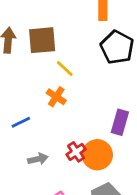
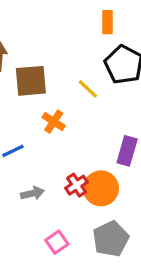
brown square: (42, 40) -> (31, 81), moved
yellow line: (65, 68) -> (88, 89), moved

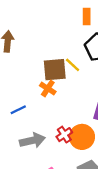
brown square: (31, 81) -> (55, 70), moved
gray arrow: (33, 193) -> (32, 140), size x1.5

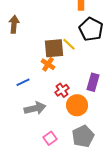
red cross: (64, 135) -> (62, 90), moved

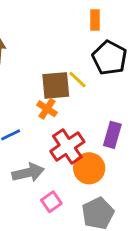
red cross: (62, 90) -> (67, 146), size x1.6
pink square: (50, 138) -> (51, 202), moved

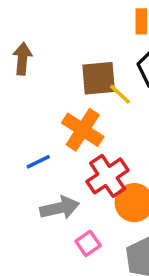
brown square: (56, 85) -> (99, 78), moved
orange cross: (47, 109) -> (83, 130), size x1.6

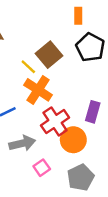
brown square: (99, 78) -> (49, 55), turned -35
yellow line: (120, 94) -> (28, 67), moved

